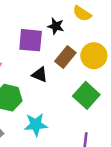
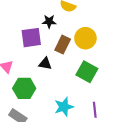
cyan star: (36, 125) -> (64, 107), moved

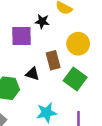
brown rectangle: (63, 45) -> (53, 60), moved, turned -48
black triangle: (45, 64) -> (32, 74), moved

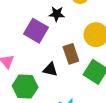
purple square: (22, 36) -> (36, 31), turned 35

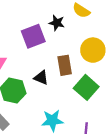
purple square: (36, 31) -> (33, 36), turned 30

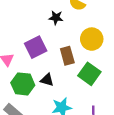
purple square: (33, 36) -> (36, 47), moved
black triangle: (41, 78) -> (47, 80), moved

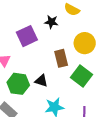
purple square: (36, 47) -> (27, 36), moved

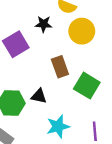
yellow circle: (85, 43) -> (82, 31), moved

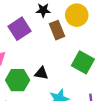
brown rectangle: (60, 67) -> (57, 30), moved

